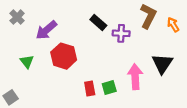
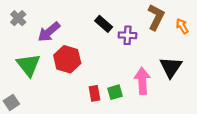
green triangle: (27, 62) -> (28, 65), size x1.6

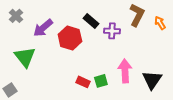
red hexagon: (67, 59) -> (70, 38), moved
black triangle: (171, 67) -> (152, 80), moved
red rectangle: (94, 93) -> (83, 82), turned -56

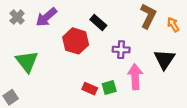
purple arrow: (43, 28) -> (46, 17), moved
purple cross: (112, 31) -> (121, 50), moved
black triangle: (152, 80) -> (164, 59), moved

